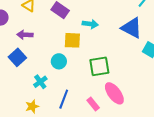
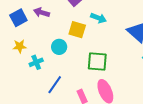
purple arrow: (25, 35) -> (42, 12), moved
blue square: (17, 57) -> (18, 18), moved
yellow star: (32, 106) -> (20, 46), moved

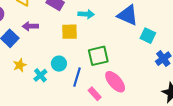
cyan circle: (59, 47) -> (59, 64), moved
blue line: (55, 85) -> (77, 77), moved

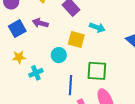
cyan circle: (59, 64) -> (59, 55), moved
blue line: (77, 77) -> (70, 85), turned -30

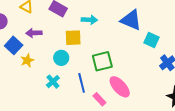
yellow star: (19, 57) -> (27, 60), moved
cyan cross: (36, 73) -> (53, 82), moved

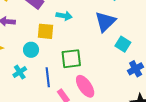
blue triangle: (131, 20) -> (105, 22), turned 45

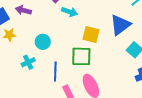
cyan arrow: (64, 16) -> (69, 12), moved
yellow square: (46, 31) -> (91, 34), moved

